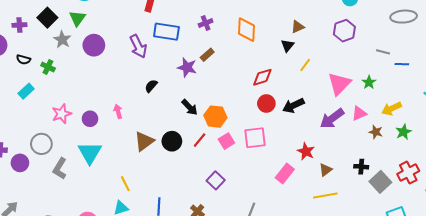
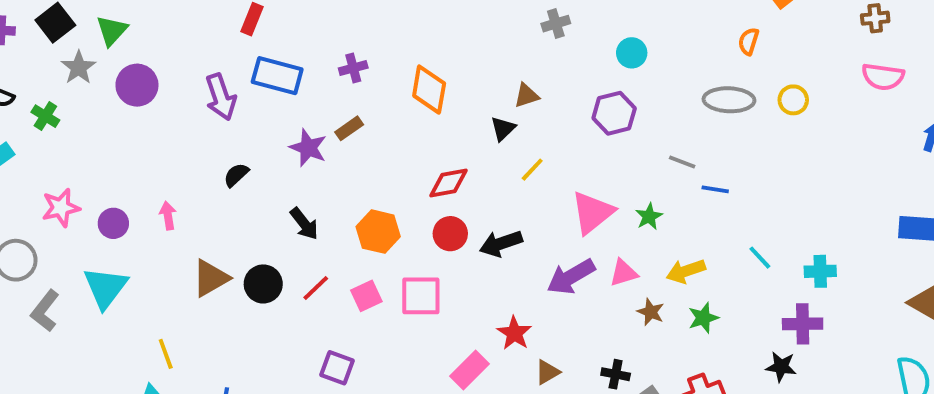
orange hexagon: (215, 117) -> (378, 232), moved
purple square: (216, 180) -> (337, 368), turned -30

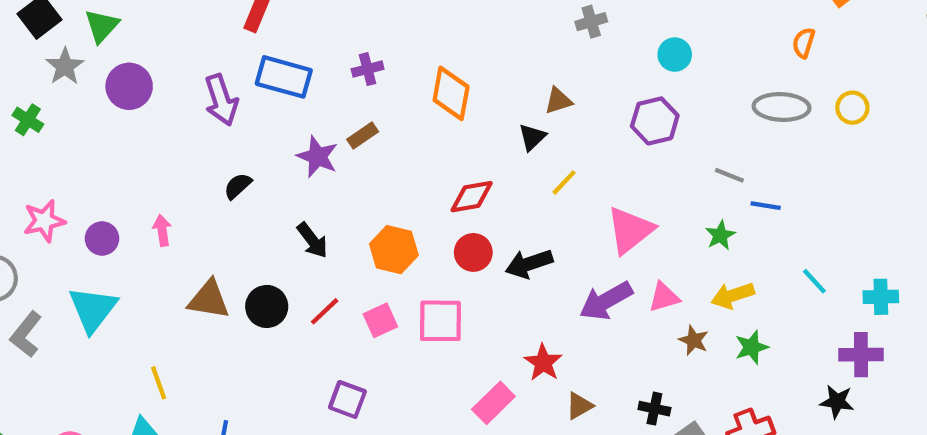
green star: (649, 216) -> (720, 235), moved
brown triangle: (211, 278) -> (209, 300), turned 39

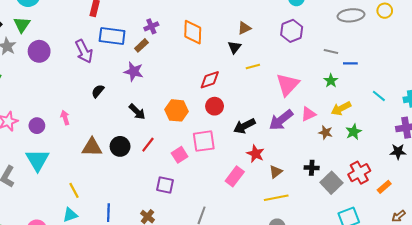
brown rectangle: (363, 136) -> (141, 45), moved
yellow line: (564, 182) -> (253, 66), turned 40
black arrow: (529, 264) -> (244, 126), moved
pink square: (380, 320) -> (180, 155), moved

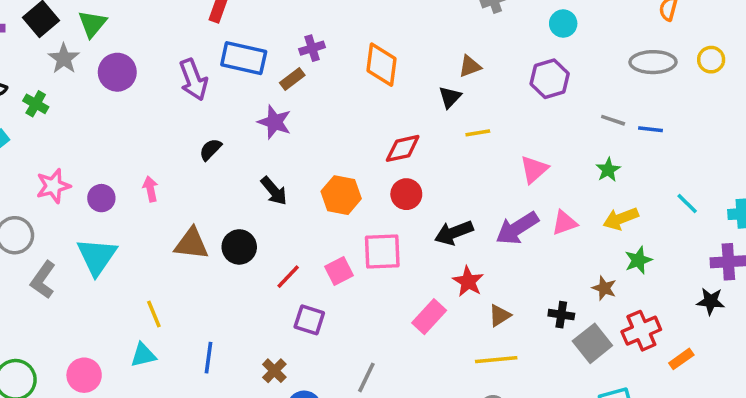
blue line: (350, 63) -> (651, 129), moved
pink triangle: (288, 85) -> (534, 169), size x0.7
brown star: (326, 132) -> (604, 288), moved
red line: (148, 145) -> (288, 277), moved

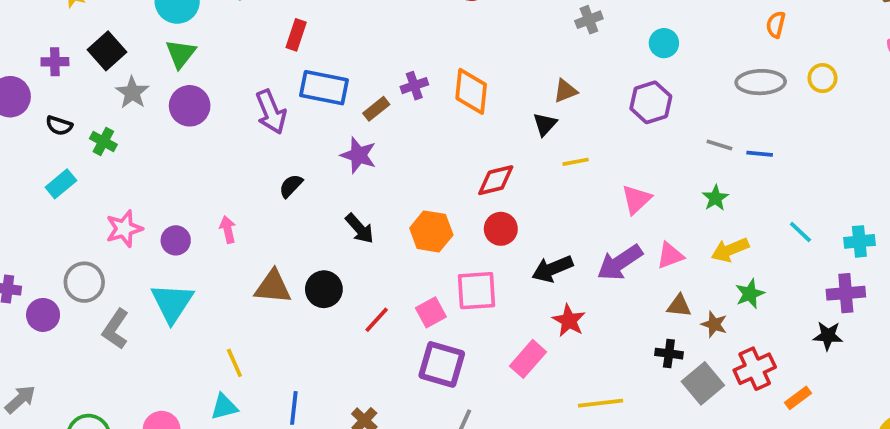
green triangle: (92, 24) -> (181, 54), moved
purple cross: (312, 48) -> (414, 86), moved
brown triangle: (500, 315) -> (679, 306), moved, turned 40
purple square: (309, 320) -> (442, 364), moved, size x1.4

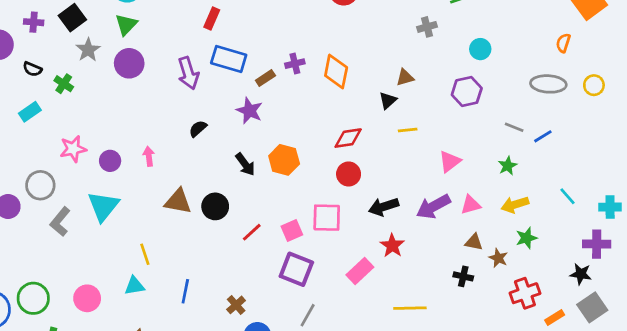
blue line: (760, 154) -> (543, 136), turned -42
orange hexagon: (431, 231) -> (284, 160), moved
gray square: (703, 383) -> (592, 307), moved

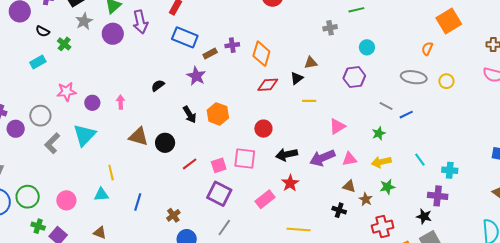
purple arrow: (188, 73) -> (140, 22), moved
red diamond: (348, 138) -> (268, 85), moved

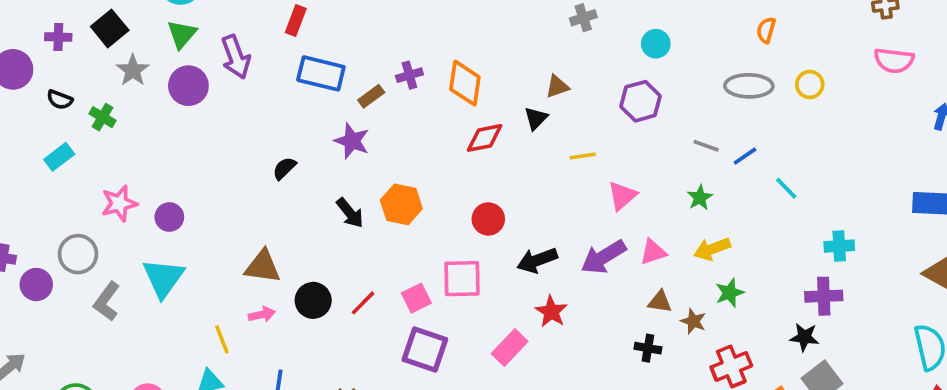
yellow line: (309, 101) -> (583, 156), moved
pink arrow: (121, 102) -> (262, 314), moved, turned 88
black circle: (165, 143) -> (313, 300), moved
cyan line: (420, 160) -> (786, 188), moved

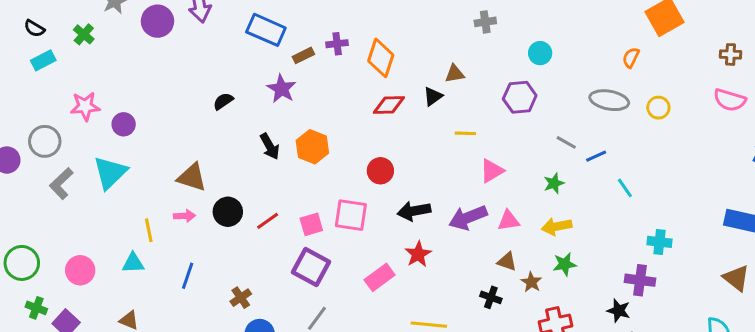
black semicircle: (60, 100) -> (34, 28), moved

